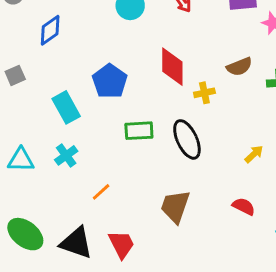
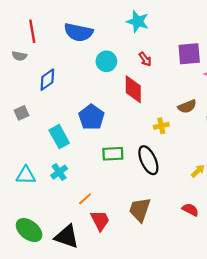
red diamond: (172, 67) -> (133, 89), moved
red trapezoid: (121, 244) -> (100, 220), moved

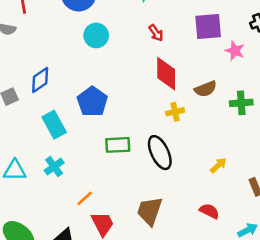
cyan circle: (106, 61) -> (96, 35), moved
blue diamond: (47, 80) -> (40, 80), moved
red diamond: (133, 89) -> (166, 74), moved

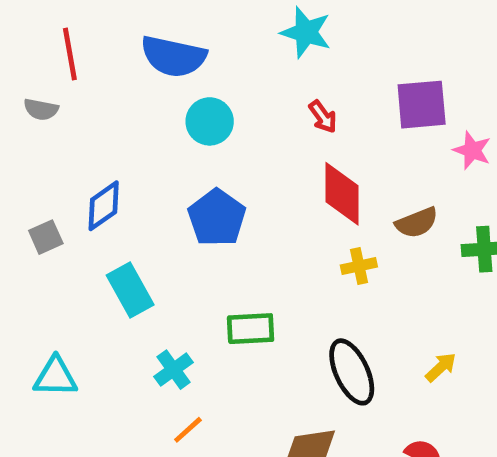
blue pentagon: (92, 102) -> (217, 218), moved
black ellipse: (160, 153) -> (352, 372), moved
cyan cross: (54, 167) -> (173, 370), moved

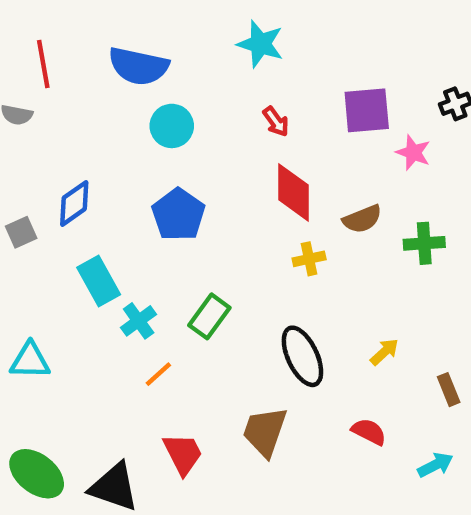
green rectangle: (251, 329) -> (209, 316), turned -51
cyan cross: (173, 370) -> (139, 321), moved
orange line: (188, 430) -> (158, 374), moved

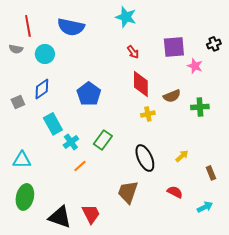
cyan circle: (172, 126) -> (45, 54), moved
red trapezoid: (183, 454) -> (91, 214), moved
green ellipse: (37, 474) -> (25, 197), moved, turned 65

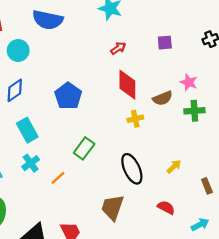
purple square: (174, 47) -> (165, 43), size x0.6
red arrow: (133, 52) -> (118, 48), turned -88
pink star: (195, 66) -> (189, 82), moved
cyan cross: (71, 142) -> (31, 163), moved

